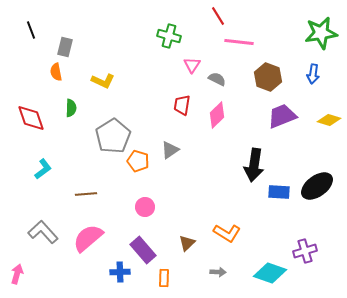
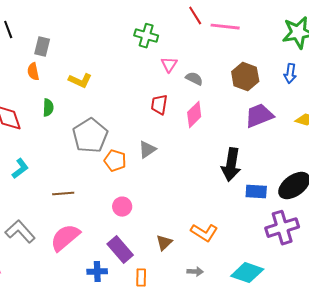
pink line: (239, 42) -> (225, 27), moved
purple cross: (305, 251) -> (282, 228), moved, size x1.4

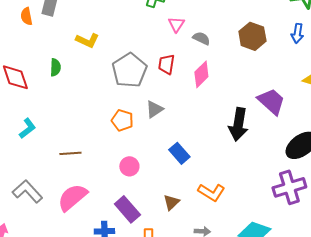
orange semicircle: (33, 72) -> (26, 16), moved
purple trapezoid: (259, 116) -> (271, 101), moved, turned 64
gray pentagon: (90, 136) -> (129, 70), moved
blue rectangle: (256, 192) -> (179, 153), moved, turned 45

